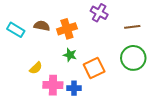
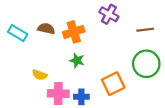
yellow semicircle: (36, 68) -> (40, 75), turned 64
orange square: (94, 68) -> (113, 84), moved

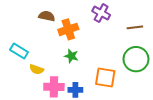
brown semicircle: (46, 29) -> (47, 16), moved
cyan rectangle: (18, 33) -> (19, 51), moved
orange square: (113, 84) -> (105, 78), turned 35

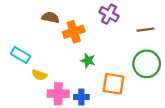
green star: (71, 56) -> (88, 61), moved

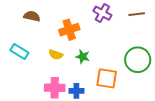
brown semicircle: (50, 17) -> (32, 16), moved
brown line: (146, 30) -> (137, 14), moved
yellow semicircle: (39, 75) -> (56, 55), moved

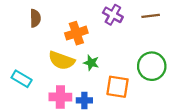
brown semicircle: (32, 16) -> (35, 18), turned 77
cyan rectangle: (19, 51) -> (22, 79), moved
yellow semicircle: (56, 55) -> (62, 60), size x1.6

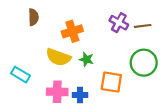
purple cross: (113, 15) -> (119, 23), moved
brown line: (151, 16) -> (143, 26), moved

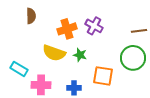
purple cross: (119, 23) -> (94, 26), moved
brown line: (143, 26) -> (139, 31), moved
pink cross: (57, 92) -> (41, 85), moved

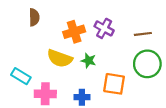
brown line: (139, 31) -> (143, 34), moved

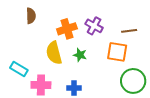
yellow semicircle: (60, 58) -> (54, 53), turned 55
green circle: (147, 64) -> (133, 81), moved
orange square: (114, 84) -> (117, 52), moved

